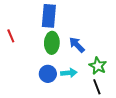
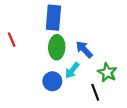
cyan arrow: (69, 73) -> (72, 70), moved, turned 133
black line: (97, 87) -> (95, 92), moved

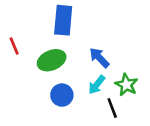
green ellipse: (57, 47) -> (52, 60), moved, turned 65
cyan arrow: (72, 70) -> (97, 85), moved

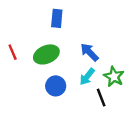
blue rectangle: (63, 20) -> (57, 18), size x0.7
red line: (14, 46) -> (13, 52), moved

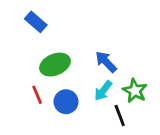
blue rectangle: (57, 18) -> (36, 22), moved, turned -54
red line: (13, 52) -> (37, 95), moved

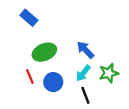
green star: (135, 91) -> (109, 73), turned 30
black line: (120, 115) -> (85, 95), moved

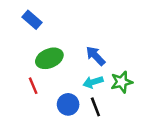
cyan arrow: (83, 73) -> (93, 82), turned 35
blue circle: (53, 82) -> (68, 104), moved

